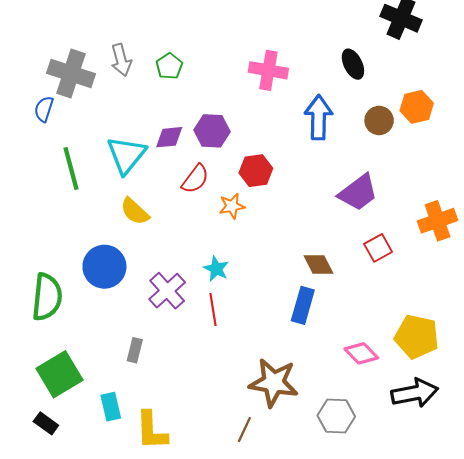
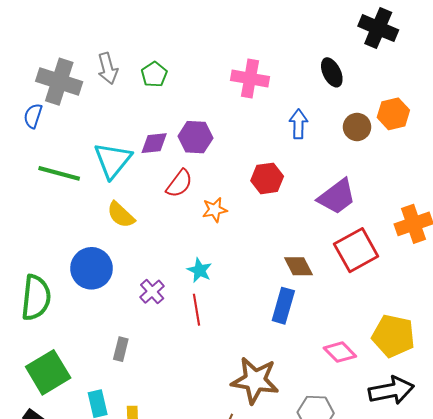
blue arrow: (319, 117) -> (298, 124), size x0.7
green line: (71, 169) -> (59, 173), turned -60
red hexagon: (256, 171) -> (267, 178), moved
red square: (378, 248) -> (356, 250), size x1.6
purple cross: (167, 291) -> (152, 292), size x0.7

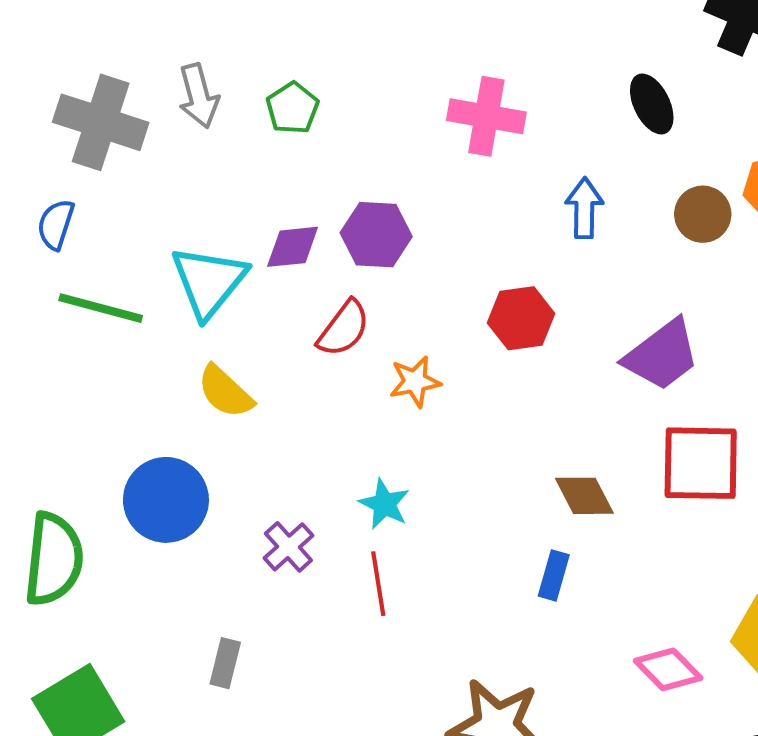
blue semicircle: (33, 116) -> (56, 224), moved
red square: (356, 250) -> (701, 463), turned 30
blue rectangle: (283, 306) -> (554, 575), size x0.7

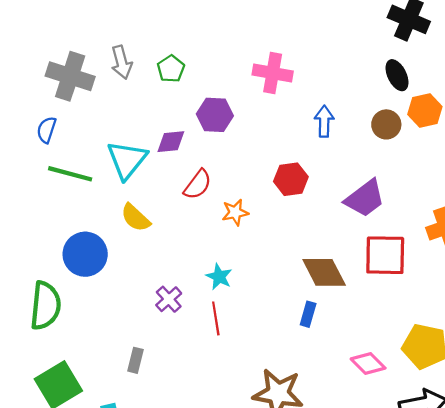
black ellipse: (652, 104) -> (397, 75), moved
purple hexagon: (376, 235) -> (215, 115), moved
brown diamond: (584, 496) -> (324, 272), size x1.4
blue circle: (166, 500) -> (85, 254), moved

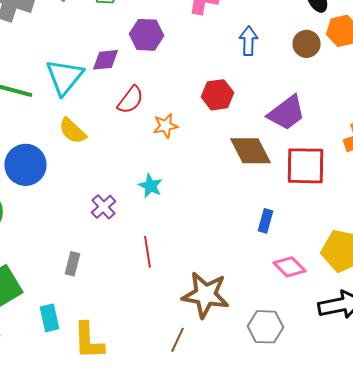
brown diamond: (324, 272) -> (250, 151), moved
blue rectangle: (308, 314) -> (266, 221), moved
red line: (216, 318) -> (148, 252), moved

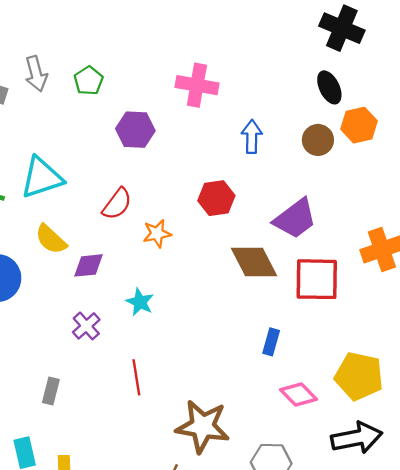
purple diamond: (106, 60) -> (89, 265), moved
cyan triangle: (64, 77) -> (42, 178), turned 33

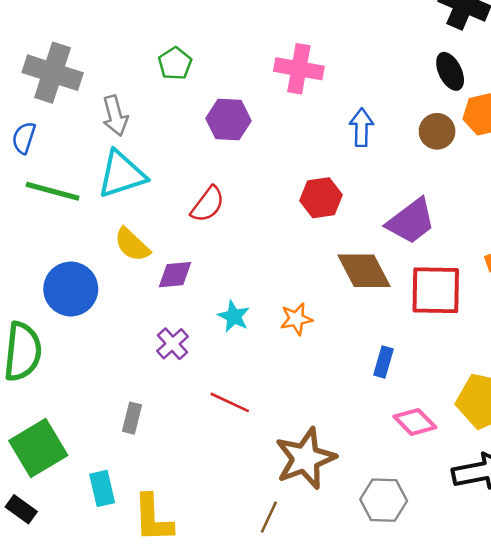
gray arrow: (36, 74) -> (115, 116), moved
orange star: (157, 234) -> (296, 319), moved
red line: (136, 377) -> (230, 402), turned -56
brown star: (203, 426) -> (305, 458), turned -30

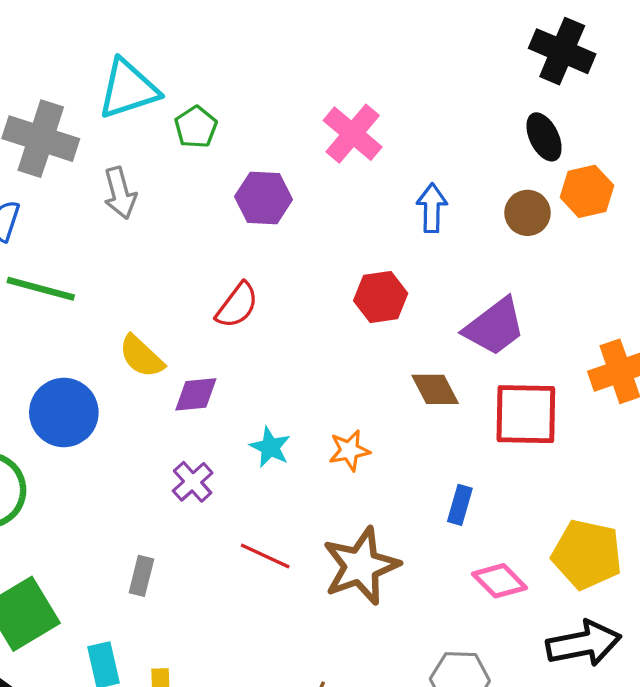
pink cross: (299, 69) -> (353, 134), turned 30
cyan triangle: (122, 174) -> (128, 89), moved
brown diamond: (364, 271) -> (435, 389), size x0.7
brown star: (305, 458) -> (361, 566), moved

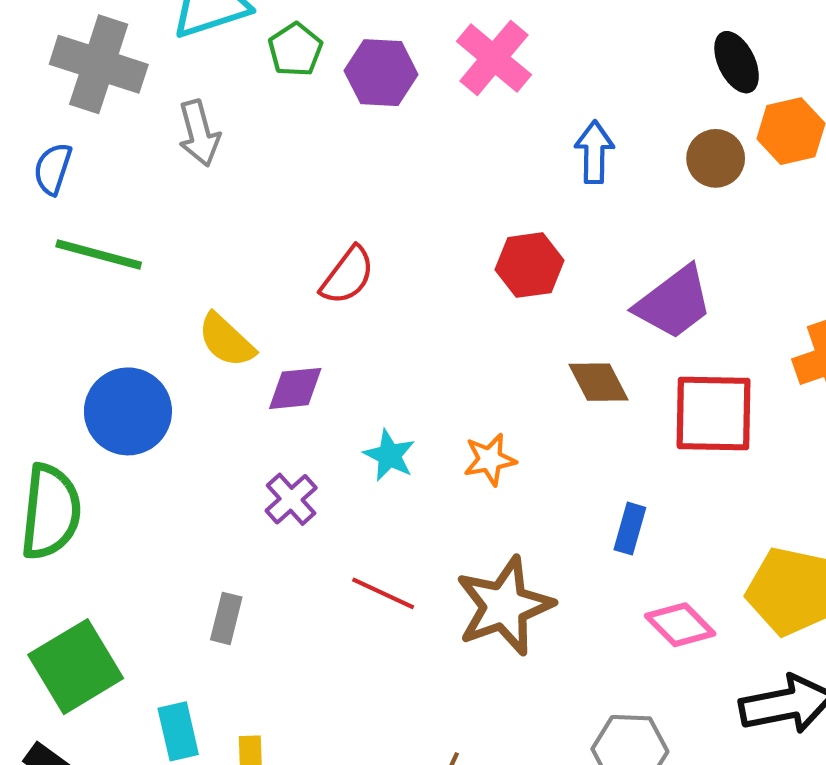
purple hexagon: (264, 198) -> (381, 73), moved

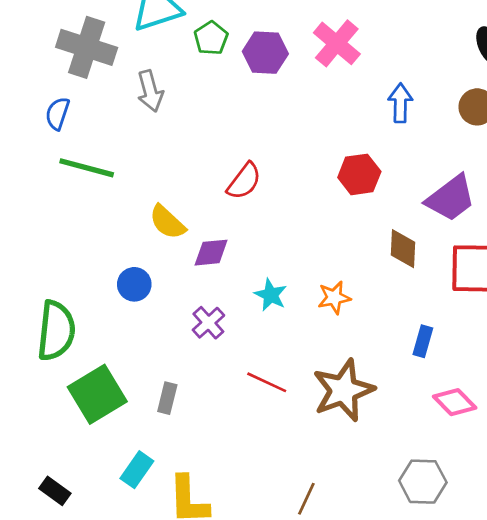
brown diamond: (599, 382) -> (403, 249), turned 30
blue circle: (128, 411) -> (134, 284), moved, size x0.6
green square: (76, 667) -> (97, 394), moved
cyan rectangle: (178, 731) -> (137, 470), turned 48

